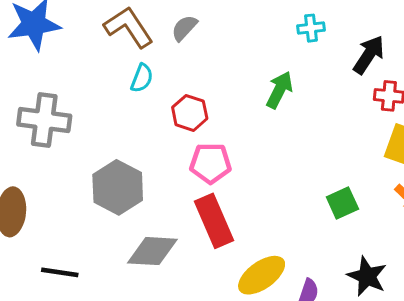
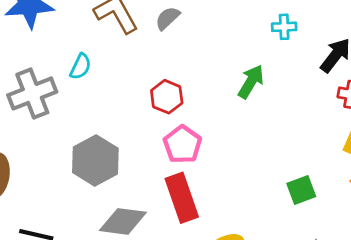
cyan semicircle: (142, 78) -> (80, 67), moved
gray cross: (44, 120) -> (32, 93), turned -33
pink pentagon: (211, 163) -> (182, 144), turned 30

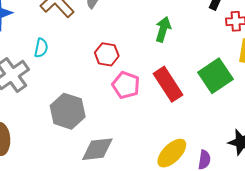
green square: (301, 190) -> (216, 76), moved, size x1.6
red rectangle: (182, 198) -> (168, 84), moved

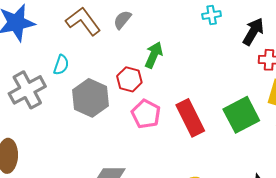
green arrow: (163, 29) -> (154, 55), moved
gray hexagon: (68, 111) -> (91, 98), moved

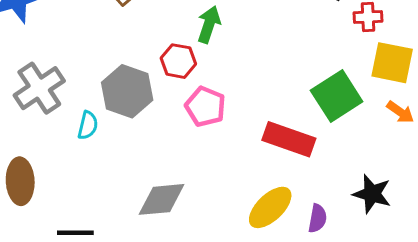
cyan semicircle: (61, 65) -> (88, 125), moved
red rectangle: (190, 118) -> (289, 139), moved, turned -39

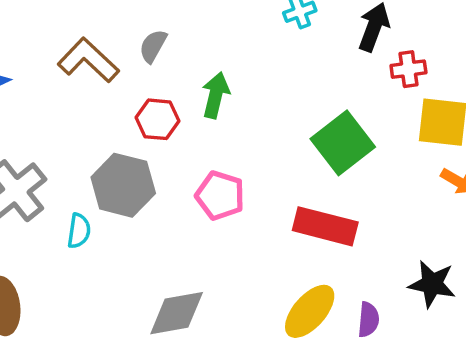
red hexagon: (178, 61) -> (158, 119), moved
green square: (337, 96) -> (343, 143), moved

